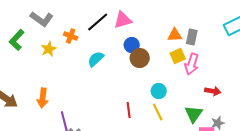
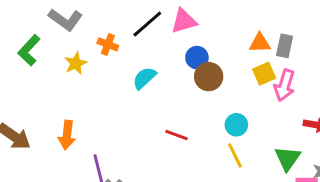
red line: (129, 110) -> (176, 135), moved, turned -63

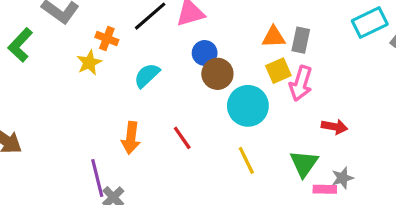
yellow star: (76, 63) -> (89, 63), moved
cyan circle: (236, 125) -> (248, 106), moved, size x1.6
orange arrow: (67, 135) -> (131, 138), moved
red line: (176, 135) -> (182, 138), turned 35

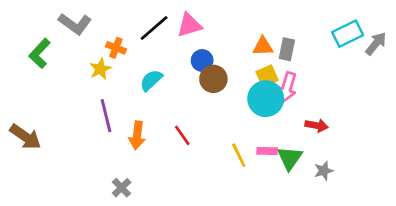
cyan circle: (248, 106) -> (266, 99), moved
purple line: (97, 178) -> (106, 116), moved
pink rectangle: (325, 189) -> (267, 151), moved

